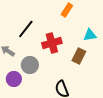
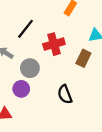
purple circle: (14, 79) -> (21, 89), moved

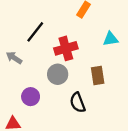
brown rectangle: (83, 58) -> (98, 75), moved, turned -35
gray circle: (30, 68) -> (58, 74), moved

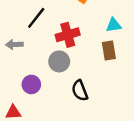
gray arrow: (14, 58) -> (14, 45), turned -35
brown rectangle: (98, 75) -> (109, 51), moved

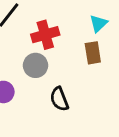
cyan triangle: (114, 25) -> (98, 23), turned -35

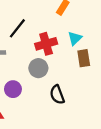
cyan triangle: (98, 23) -> (75, 38), moved

